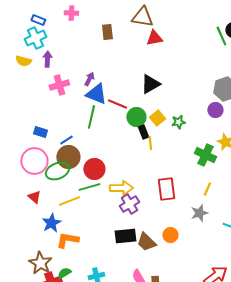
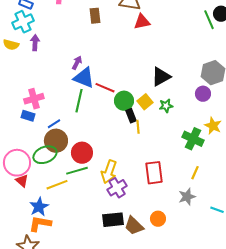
black triangle: (150, 84) -> (161, 77), moved
pink cross: (59, 85) -> (34, 99), moved
pink circle: (34, 161) -> (17, 163), moved
yellow arrow: (121, 188) -> (109, 172), turned 110
orange L-shape: (67, 240) -> (40, 224), moved

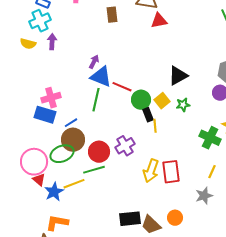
blue rectangle: (28, 116) -> (45, 115), size x1.5
yellow arrow: (109, 172) -> (151, 171), moved
purple cross: (117, 188) -> (125, 146), moved
blue star: (39, 207) -> (54, 192), moved

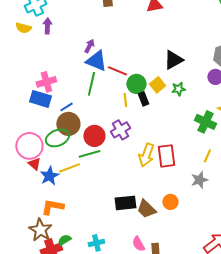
yellow line: (155, 126) -> (125, 100), moved

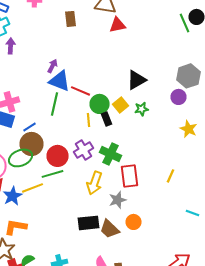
green cross: (205, 122) -> (110, 154), moved
yellow arrow: (146, 155) -> (94, 183), moved
gray star: (199, 180) -> (118, 200), moved

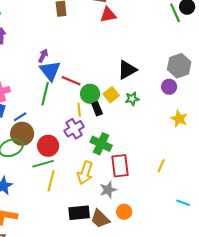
blue triangle: (60, 81) -> (50, 71), turned 30
purple cross: (84, 150) -> (74, 129), moved
yellow line: (32, 188) -> (51, 181), moved, turned -55

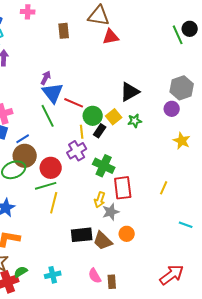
green line: (45, 94) -> (48, 116), turned -40
black rectangle: (97, 109) -> (100, 131), turned 56
yellow arrow: (85, 173) -> (100, 200), moved, size x0.7

